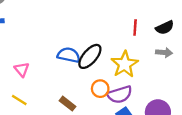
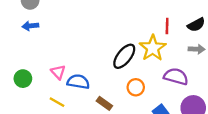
blue semicircle: (69, 55) -> (78, 82), moved
yellow star: (125, 64) -> (153, 48), moved
purple semicircle: (120, 95) -> (176, 76), moved, turned -145

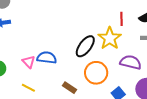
blue semicircle: (78, 82) -> (47, 58), moved
orange circle: (136, 87) -> (96, 73), size x1.5

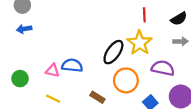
red line: (121, 19) -> (144, 15), moved
pink triangle: (29, 62) -> (53, 70), turned -32

